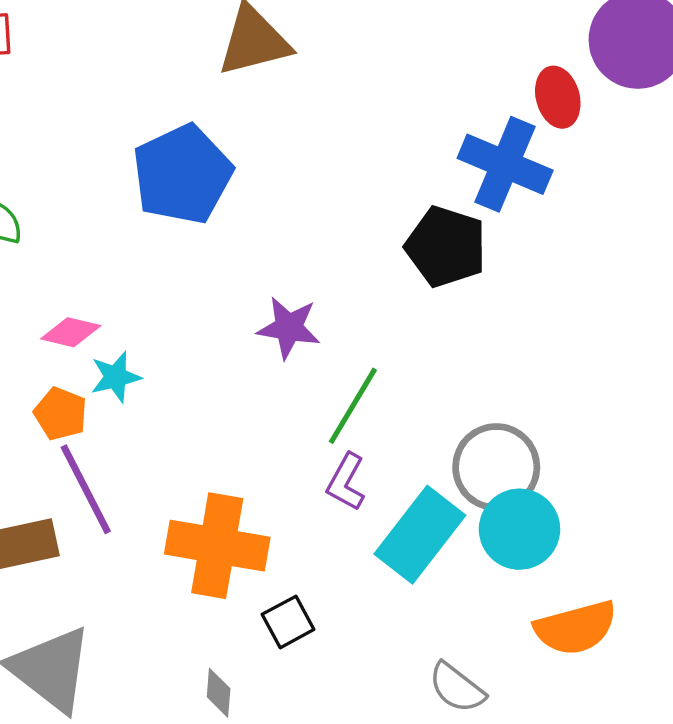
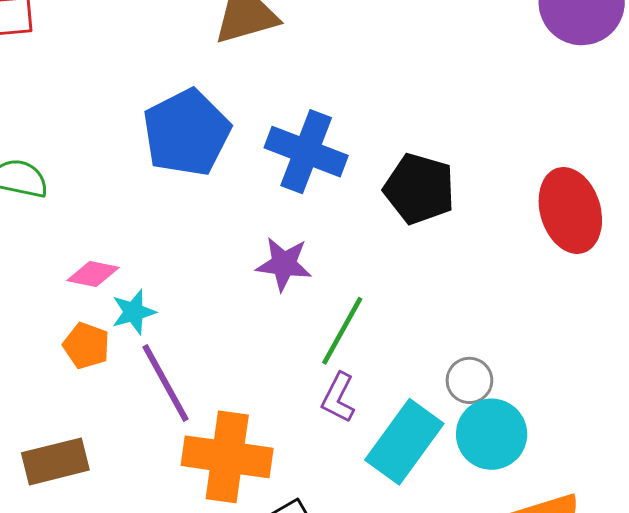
red ellipse: (558, 97) -> (570, 210), moved, size x1.6
blue cross: (505, 164) -> (306, 152), moved
gray circle: (496, 467) -> (469, 380), size x0.6
purple line: (86, 489) -> (165, 383), moved

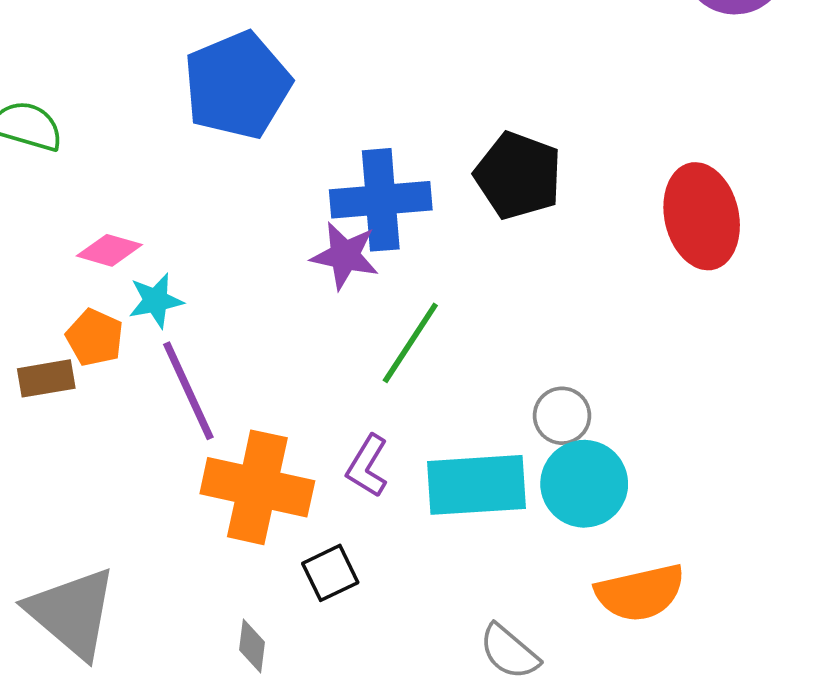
blue cross: (306, 152) -> (381, 200), moved, turned -30
purple L-shape: (338, 398) -> (367, 466), moved
cyan rectangle: (404, 442) -> (476, 485), turned 46
brown rectangle: (55, 461) -> (46, 378), moved, size x0.7

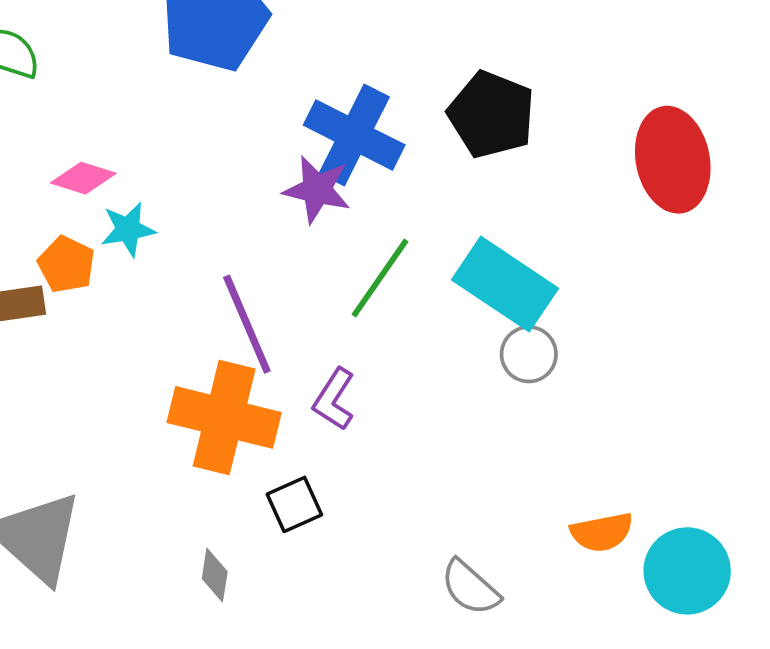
blue cross: (381, 200) -> (354, 135), turned 30
purple line: (188, 391) -> (247, 324), moved
cyan circle: (584, 484) -> (687, 571), moved
cyan rectangle: (476, 485) -> (505, 284), moved, turned 36
orange semicircle: (640, 593) -> (602, 532), size x0.7

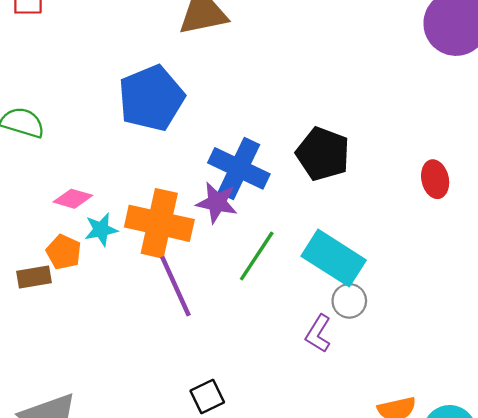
red ellipse: (673, 160) -> (435, 179), size x0.6
purple L-shape: (334, 399) -> (318, 334), moved
orange cross: (224, 417) -> (159, 223), moved

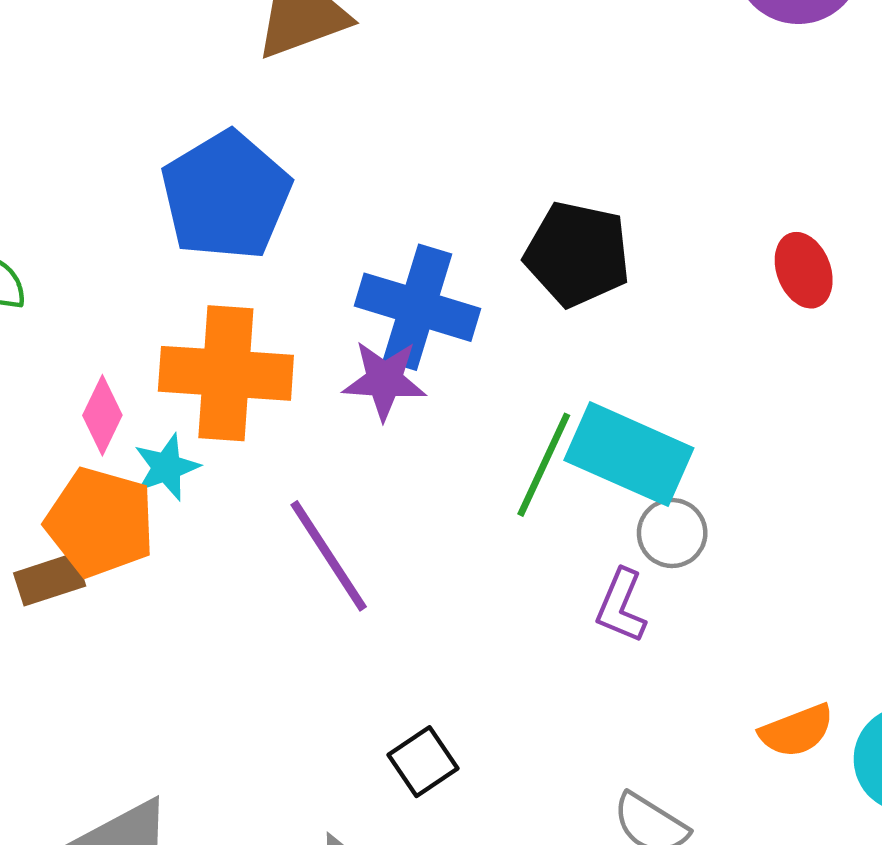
pink diamond: (73, 199) -> (102, 415), turned -72
orange cross: (159, 223) -> (226, 373), moved
orange pentagon: (64, 252) -> (100, 522), size x1.6
green line: (257, 256) -> (544, 465), moved

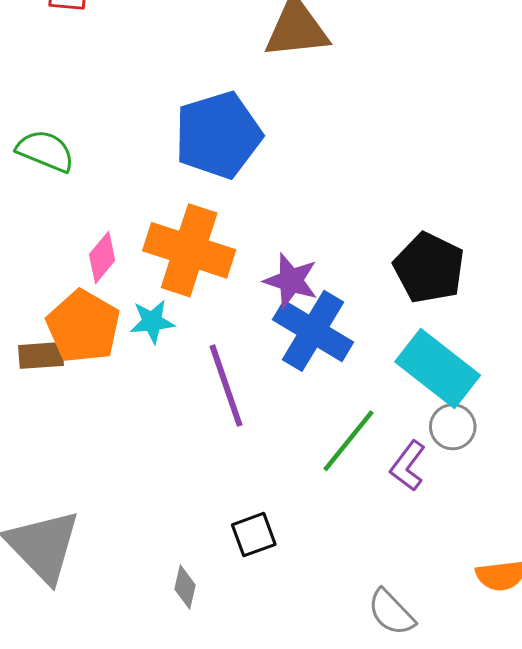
black pentagon: (577, 254) -> (429, 268), moved
blue cross: (418, 307) -> (313, 331), moved
green line: (544, 465) -> (348, 441), moved
cyan star: (167, 467) -> (152, 322), moved

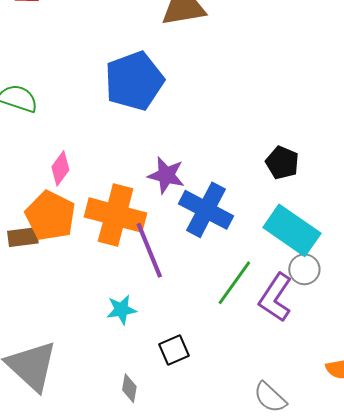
orange cross: (189, 250) -> (116, 215), moved
black pentagon: (429, 268) -> (282, 163), size x0.7
purple star: (291, 281) -> (166, 175), moved
cyan star: (152, 322) -> (121, 310), moved
purple L-shape: (408, 466) -> (276, 298), size x1.4

